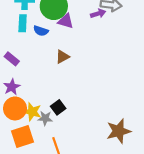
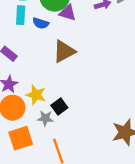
brown triangle: (62, 57) -> (64, 51), size x1.5
yellow star: (32, 112) -> (36, 95), moved

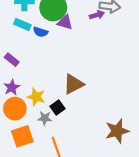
cyan rectangle: (21, 15) -> (22, 24), turned -70
brown triangle: (64, 51) -> (73, 84), moved

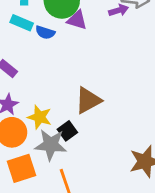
gray star: (45, 118) -> (51, 145), size x1.6

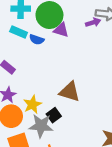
brown triangle: (88, 100) -> (70, 92), turned 45
yellow star: (40, 117) -> (32, 104), turned 30

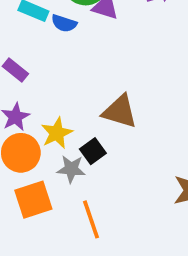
gray star: (41, 126) -> (71, 169), size x0.7

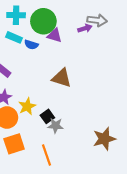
brown triangle: (120, 111) -> (62, 78), moved
gray star: (71, 169) -> (56, 126), moved

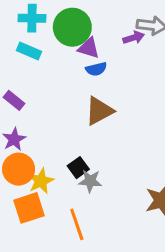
blue semicircle: (31, 45) -> (96, 69), moved, turned -32
brown triangle: (62, 78) -> (99, 111), turned -45
yellow star: (27, 106) -> (41, 181), moved

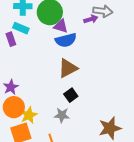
blue semicircle: (96, 69) -> (66, 40), size x1.5
purple rectangle: (14, 100) -> (11, 39), moved, turned 32
black square: (78, 168) -> (71, 95), moved

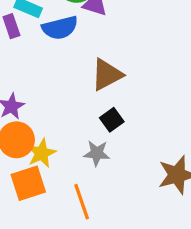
blue semicircle: (66, 40) -> (60, 28), moved

